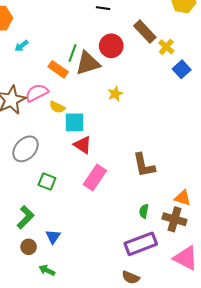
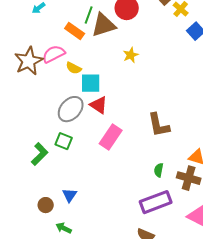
gray ellipse: (26, 149) -> (71, 109), moved
green L-shape: (26, 217) -> (40, 154), moved

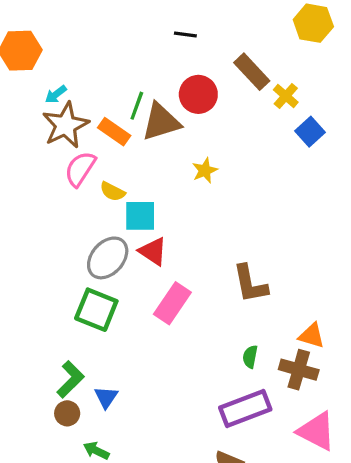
pink semicircle: (54, 54) -> (80, 169), turned -30
brown star: (29, 61) -> (66, 125), moved
green square: (64, 141) -> (96, 310), size x1.5
green L-shape: (40, 154) -> (70, 379), moved

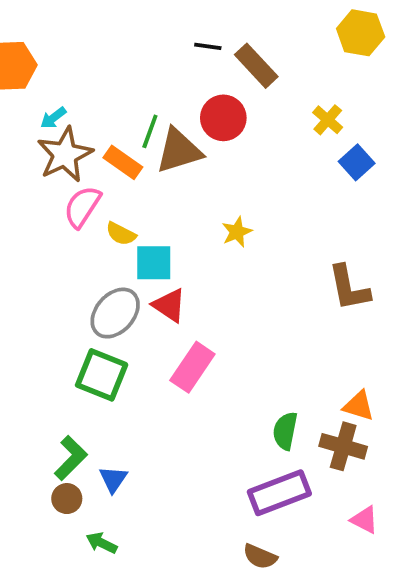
brown rectangle: (252, 72) -> (256, 66), moved
yellow star: (205, 170) -> (237, 232), moved
brown L-shape: (250, 284) -> (349, 288), moved
green semicircle: (250, 357) -> (285, 431), size x1.4
pink triangle: (317, 431) -> (364, 520), size x0.6

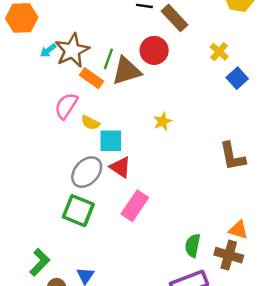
brown star: (65, 155) -> (72, 50), moved
green L-shape: (71, 458) -> (40, 262), moved

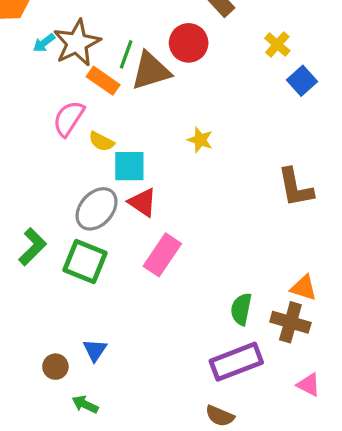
yellow star: (163, 121) -> (200, 140), turned -30
green L-shape: (40, 262) -> (32, 247), moved

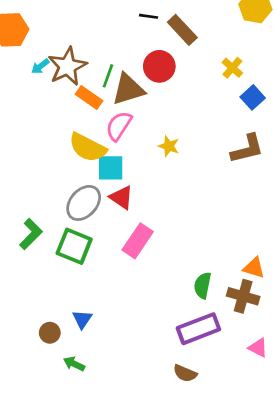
pink semicircle: (69, 118) -> (119, 126), moved
yellow semicircle: (101, 141) -> (88, 147), size x1.8
brown L-shape: (295, 187) -> (247, 149), moved, turned -93

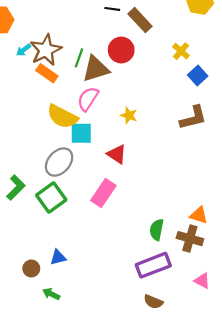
orange rectangle: (89, 97) -> (47, 73), moved
red triangle: (121, 198) -> (117, 154), moved
green square: (74, 246) -> (51, 198), turned 32
blue triangle: (82, 319) -> (58, 257), turned 42
brown semicircle: (185, 373) -> (153, 302), moved

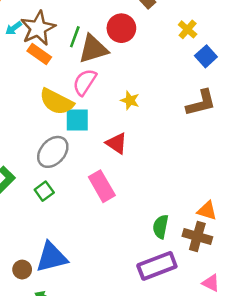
pink rectangle: (103, 193) -> (102, 186), turned -64
green square: (51, 198) -> (44, 191), size x0.6
blue triangle: (58, 257) -> (52, 257), size x1.8

